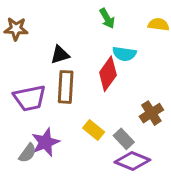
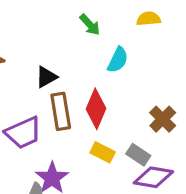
cyan semicircle: (124, 54) -> (118, 60), turned -60
red diamond: (108, 74) -> (96, 109), moved

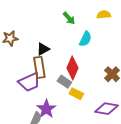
brown rectangle: (61, 111) -> (39, 67), moved
gray rectangle: (138, 155) -> (64, 82), moved

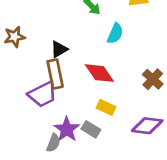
red diamond: (72, 68) -> (99, 73), turned -55
gray rectangle: (64, 82) -> (91, 129), moved

